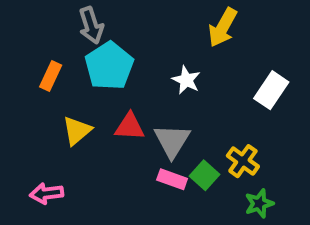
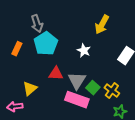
yellow triangle: (77, 131) -> (30, 89), moved
green square: (204, 175) -> (93, 88), moved
pink rectangle: (172, 179) -> (77, 100), size x1.6

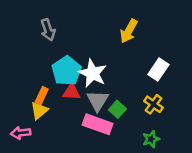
cyan pentagon: (46, 44) -> (67, 71), moved
orange rectangle: (17, 49) -> (42, 96), moved
white star: (84, 51) -> (93, 73), moved, size x1.6
yellow cross: (112, 91) -> (153, 104), moved

